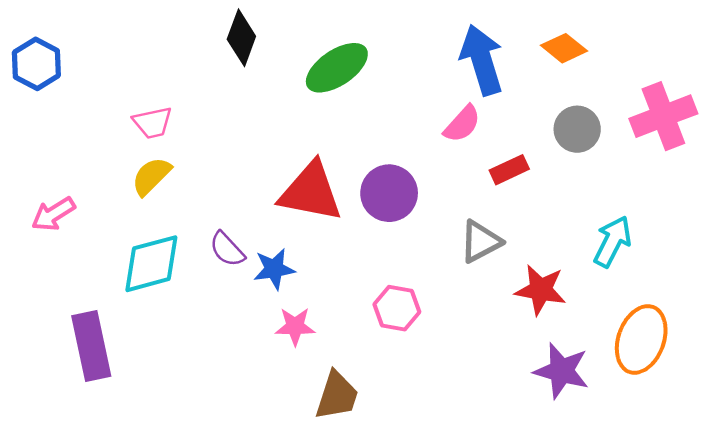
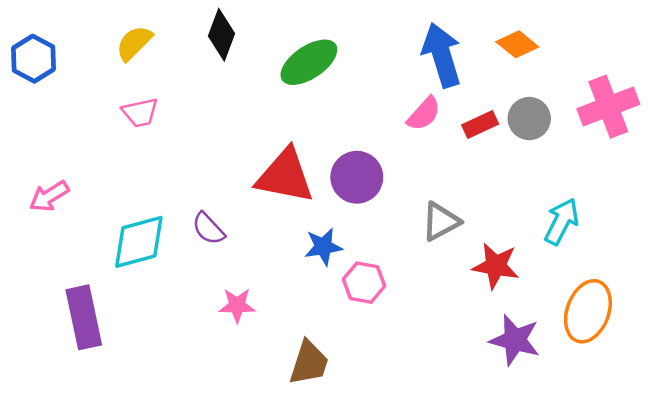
red rectangle: (509, 170) -> (480, 125), moved
yellow semicircle: (151, 176) -> (134, 43), moved
blue star: (274, 269) -> (323, 247), moved
pink star: (295, 326) -> (237, 305), moved

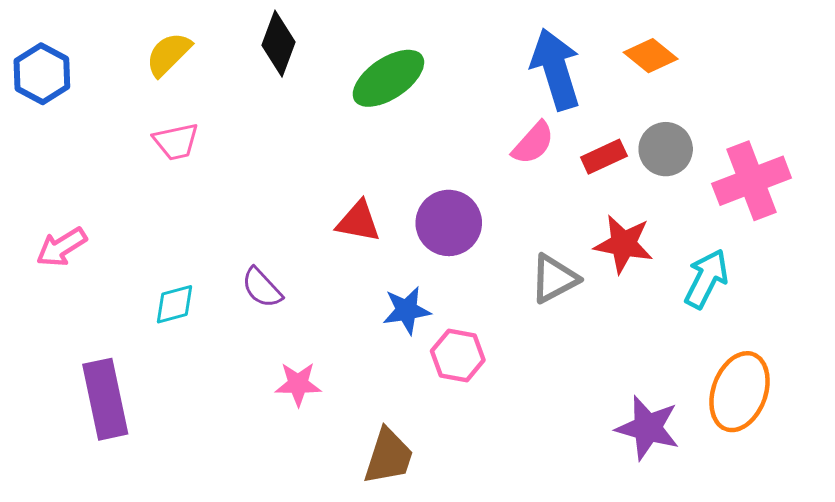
pink cross: (608, 107) -> (752, 181), moved
red triangle: (285, 176) -> (358, 221), size x0.6
cyan diamond: (139, 242) -> (175, 304), size x0.6
red star: (496, 266) -> (623, 244), moved

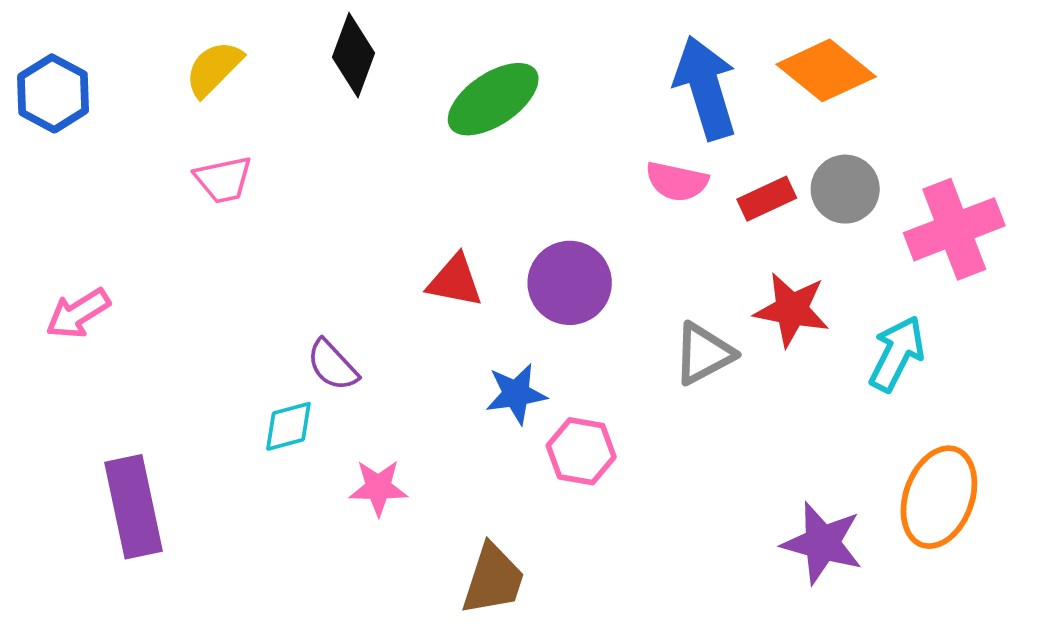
orange diamond: (651, 56) -> (826, 70), size x1.4
pink semicircle: (533, 143) -> (677, 181), turned 60
cyan diamond: (175, 304) -> (288, 426), moved

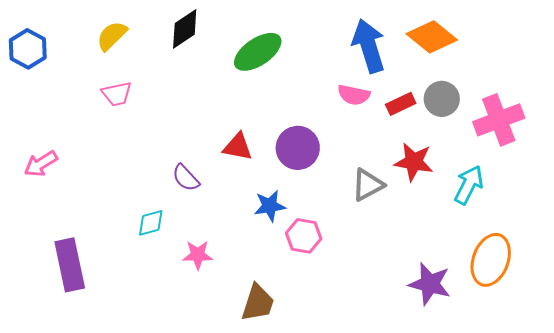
black diamond: (353, 55) -> (185, 29), turned 36
purple semicircle: (332, 365) -> (186, 178), moved

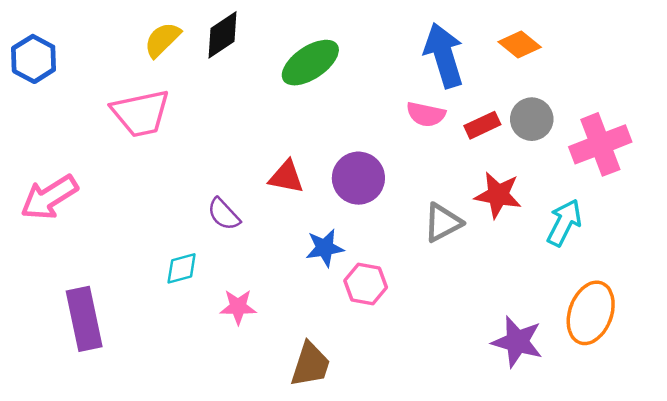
yellow semicircle: (112, 36) -> (162, 40), moved
orange diamond: (432, 37) -> (520, 45), size x0.7
pink trapezoid: (117, 94) -> (141, 113), size x1.6
pink arrow: (41, 164) -> (49, 197), size x1.4

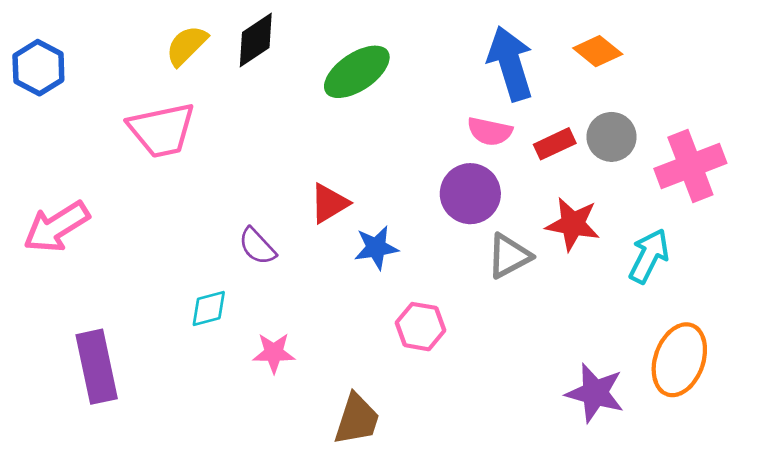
red triangle: (286, 177) -> (329, 203), turned -42
purple circle: (358, 178) -> (470, 194), moved
blue star: (325, 248) -> (376, 248), moved

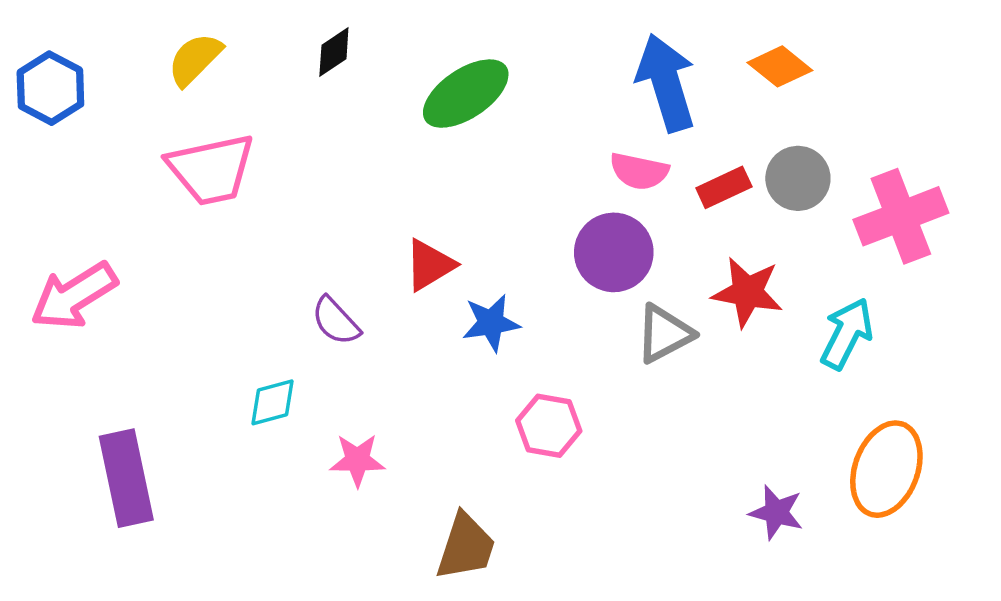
black diamond: (256, 40) -> (334, 52), size x0.7
yellow semicircle: (187, 46) -> (195, 59), moved
purple star: (595, 393) -> (776, 512), size x0.7

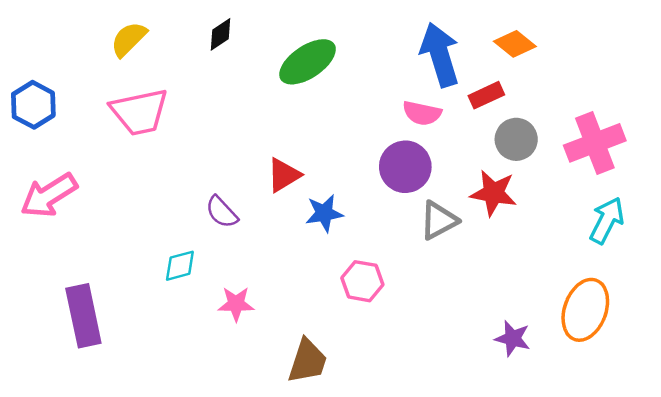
blue hexagon: (50, 88) -> (33, 105), moved
gray circle: (798, 178) -> (516, 139), moved
red rectangle: (724, 187) -> (486, 95), moved
cyan arrow: (847, 334) -> (607, 220), moved

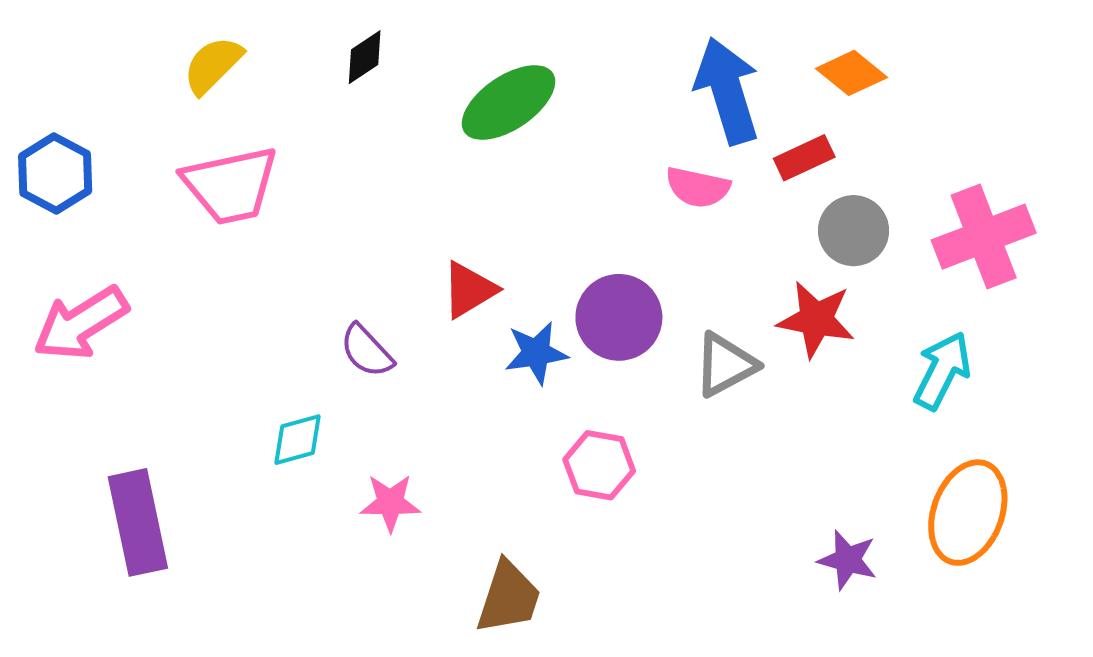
purple circle: (405, 167) -> (619, 317), moved
cyan arrow: (607, 220) -> (942, 371), moved

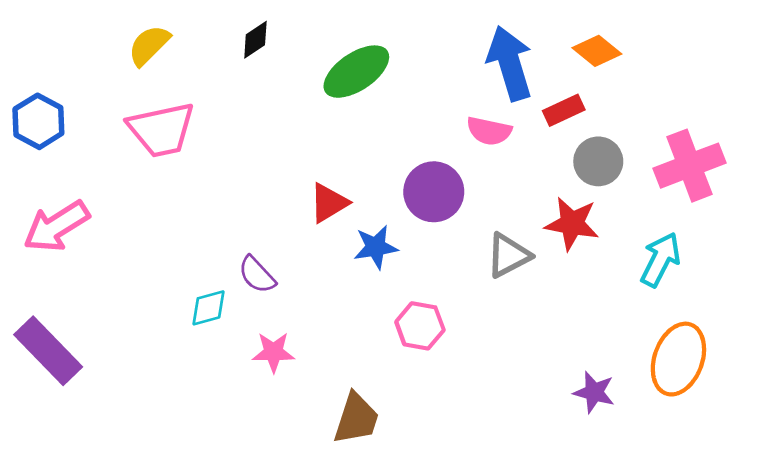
purple circle: (619, 317) -> (434, 192), moved
purple semicircle: (367, 351) -> (257, 275), moved
purple rectangle: (138, 522) -> (48, 351), moved, turned -32

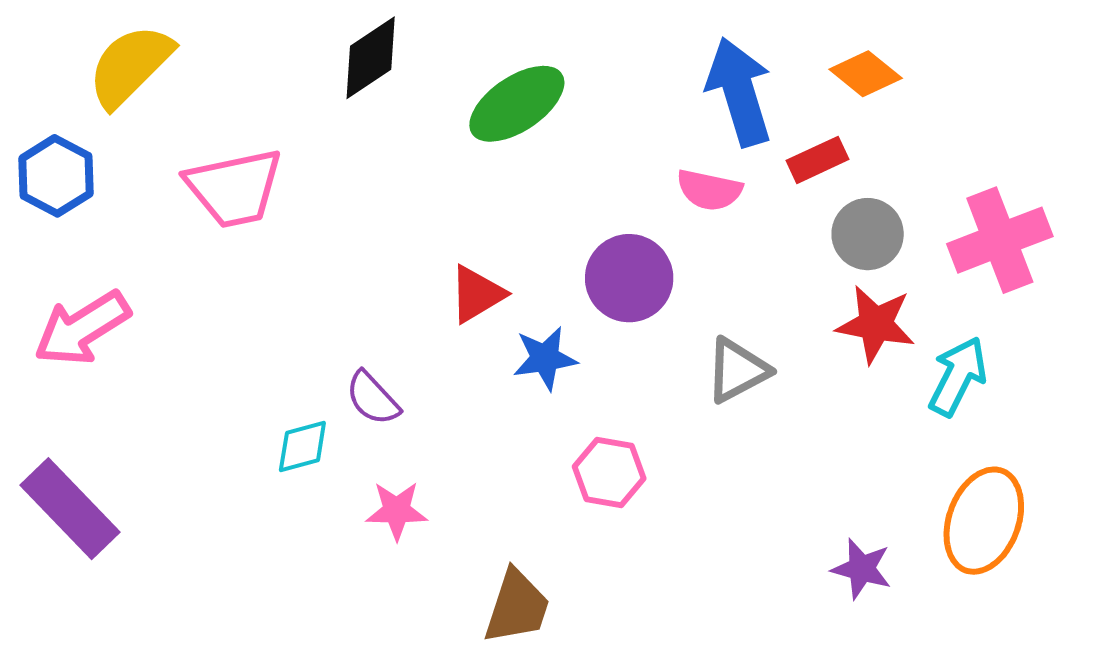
black diamond: (255, 40) -> (371, 58), size x1.5
yellow semicircle: (149, 45) -> (130, 66), moved, size x1.4
red star: (572, 224) -> (876, 324), moved

